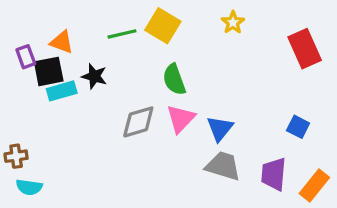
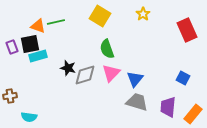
green line: (122, 34) -> (56, 22), moved
purple rectangle: (26, 57) -> (12, 47), moved
black star: (94, 76) -> (68, 68), moved
cyan semicircle: (29, 187) -> (29, 117), moved

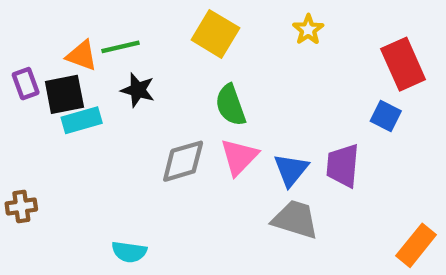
purple rectangle: (12, 47) -> (26, 84), moved
black star: (68, 68) -> (138, 90), moved
blue square: (183, 78) -> (386, 116), moved
purple trapezoid: (168, 107) -> (343, 166), moved
cyan semicircle: (29, 117) -> (129, 252), moved

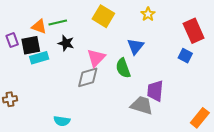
green semicircle: (231, 105) -> (123, 68), moved
pink triangle: (239, 157) -> (96, 58), moved
purple trapezoid: (343, 166) -> (155, 91), moved
blue triangle: (291, 170) -> (136, 46), moved

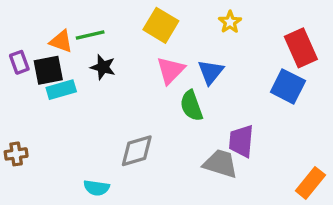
blue square: (185, 56) -> (288, 86), size x1.5
pink triangle: (96, 58) -> (171, 70), moved
gray diamond: (88, 77) -> (137, 151), moved

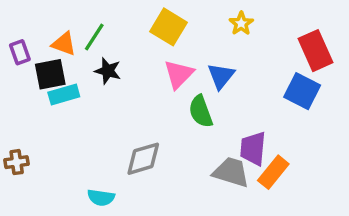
green line: (90, 35) -> (94, 37), turned -44
purple rectangle: (19, 62) -> (20, 52), moved
orange rectangle: (310, 183) -> (273, 172), moved

